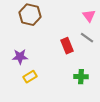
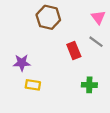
brown hexagon: (30, 15) -> (48, 17), moved
yellow rectangle: (30, 77) -> (33, 85), turned 40

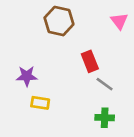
gray line: (96, 42) -> (105, 84), moved
green cross: (89, 85) -> (105, 118), moved

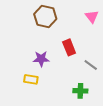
purple star: (27, 76) -> (41, 59), moved
gray line: (105, 84) -> (91, 65), moved

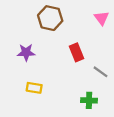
purple star: (41, 59) -> (26, 52), moved

